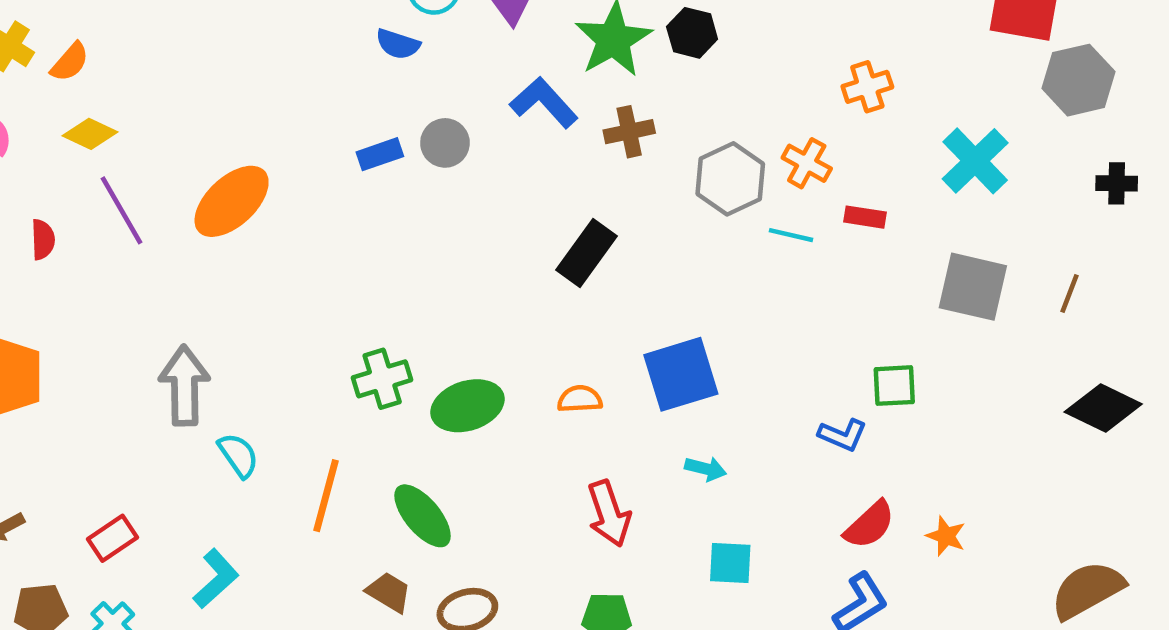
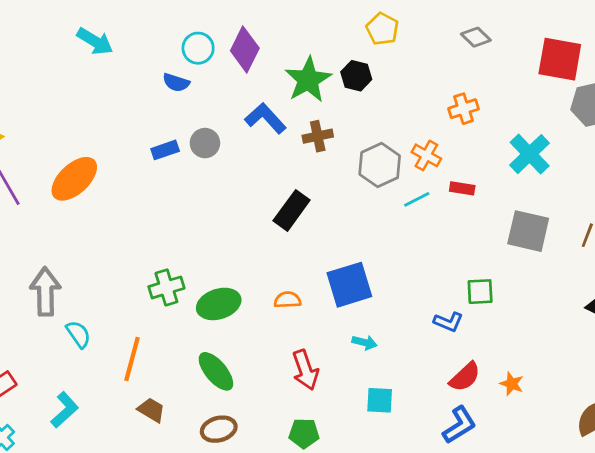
cyan line: (791, 235) -> (417, 199), turned -40
green ellipse: (423, 516) -> (216, 371), moved
brown trapezoid: (389, 592) -> (151, 410), moved

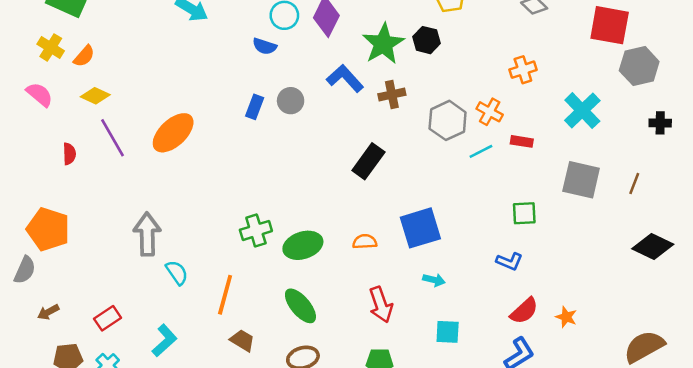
blue rectangle: (165, 150) -> (255, 107), turned -50
green square: (480, 292) -> (524, 213), moved

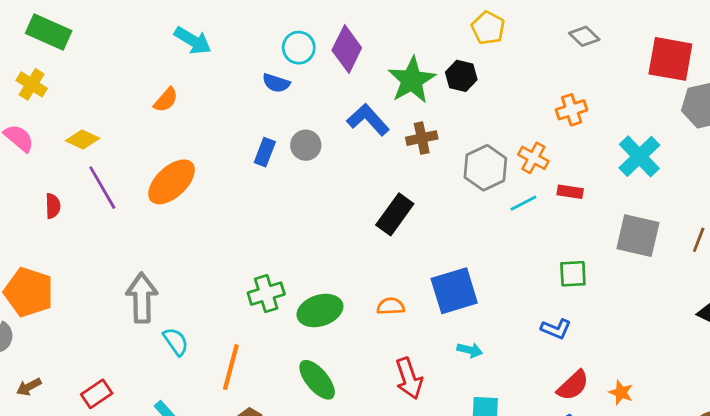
orange semicircle: (84, 56) -> (166, 100), moved

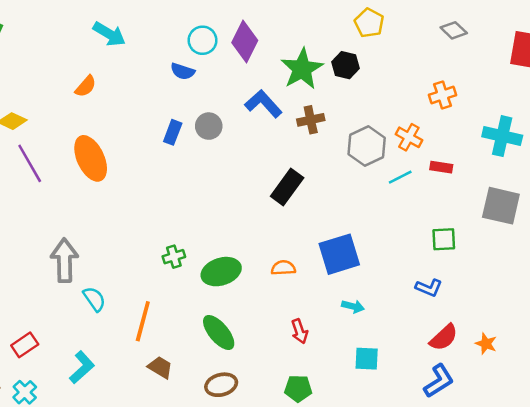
cyan cross: (639, 156) -> (502, 136), turned -33
orange ellipse: (172, 182) -> (91, 158), turned -72
green cross: (266, 294) -> (174, 257), size x0.7
red arrow: (409, 378) -> (299, 331), size x0.7

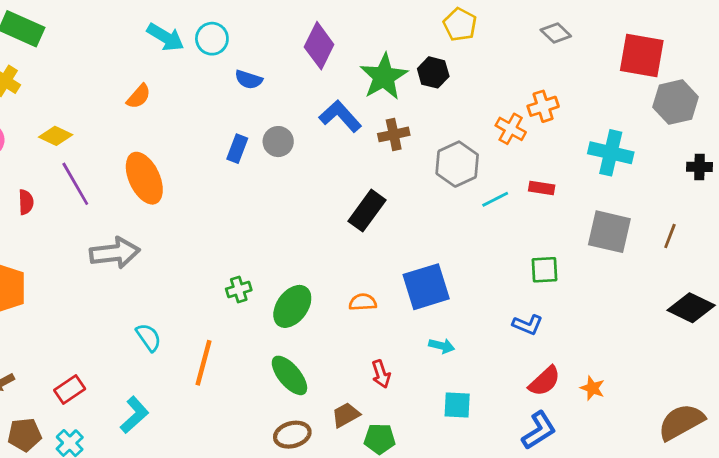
cyan circle: (203, 40) -> (212, 39), moved
orange cross: (409, 137) -> (511, 129), moved
gray arrow: (64, 260) -> (115, 253), moved, turned 84
green ellipse: (221, 272) -> (292, 306), turned -36
brown trapezoid: (160, 367) -> (346, 415), moved, turned -60

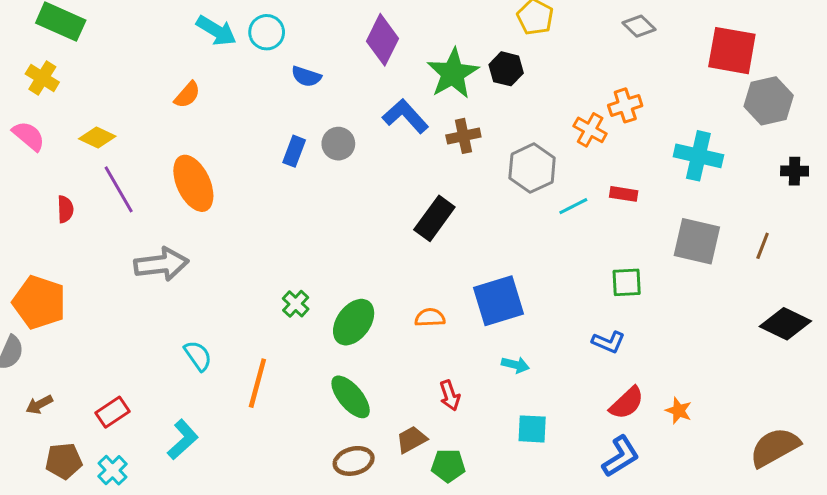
green cross: (239, 289) -> (296, 304), turned -30

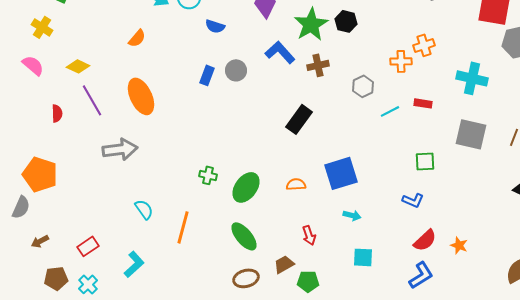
orange cross: (590, 130) -> (401, 61), turned -30
gray hexagon: (532, 168) -> (363, 86), size x0.7
green cross: (296, 304) -> (208, 175), turned -30

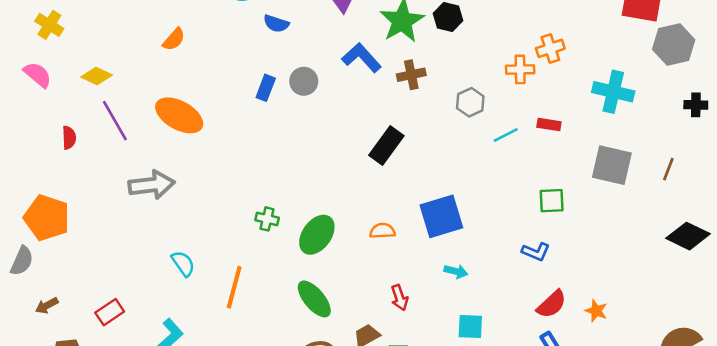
orange ellipse: (141, 96) -> (179, 115), turned -36

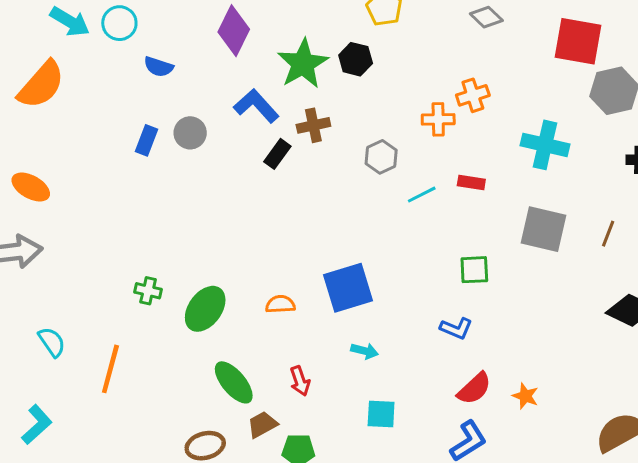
orange semicircle: (174, 39) -> (41, 85), size x1.8
orange ellipse: (179, 115) -> (31, 187), moved, size x0.7
black rectangle: (386, 146) -> (277, 154), moved, size x0.7
green ellipse: (314, 299) -> (234, 382), moved

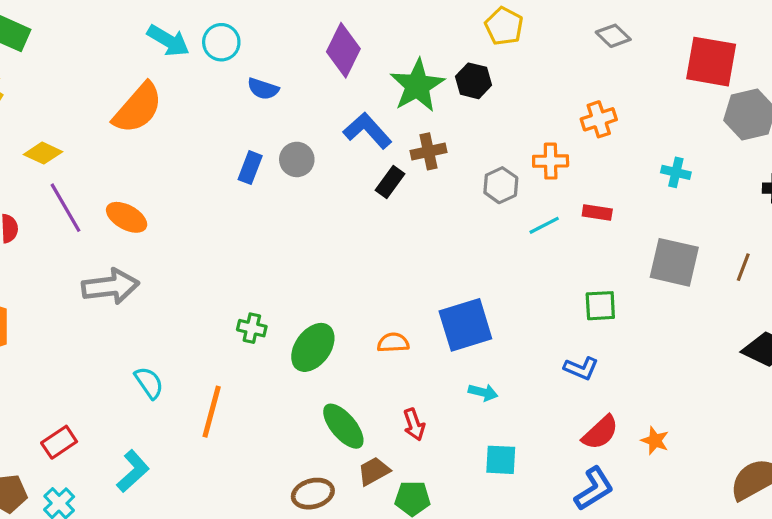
orange cross: (438, 119) -> (551, 161), moved
cyan cross: (545, 145) -> (676, 172), size x0.6

